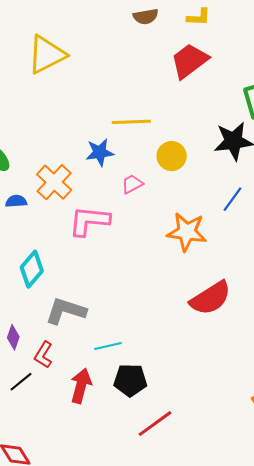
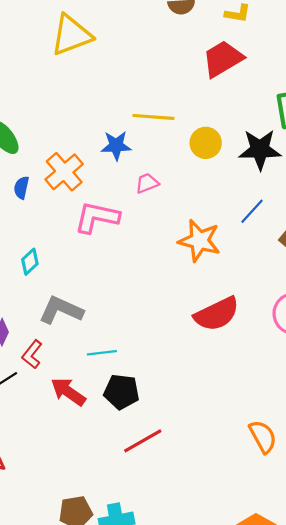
yellow circle: (172, 156) -> (206, 143), moved
blue semicircle: (16, 201) -> (21, 188), turned -80
cyan diamond: (32, 269) -> (30, 262), size x0.7
red arrow: (81, 386) -> (68, 392), turned -76

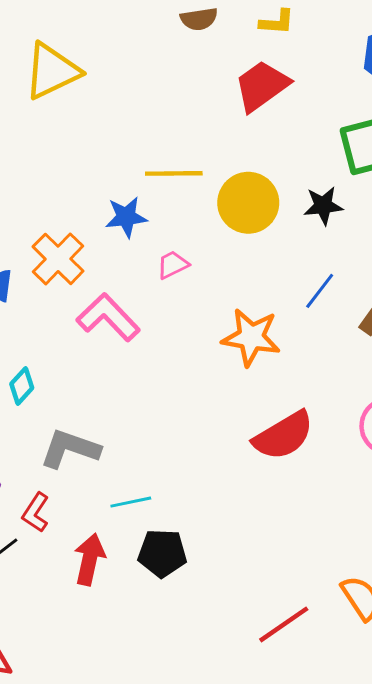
yellow circle: (206, 143) -> (248, 203), size x1.4
black star: (260, 150) -> (323, 206), size x0.7
pink L-shape: (97, 217) -> (108, 317), turned 39
red arrow: (68, 392) -> (90, 559), turned 72
red line: (143, 441) -> (284, 624), moved

